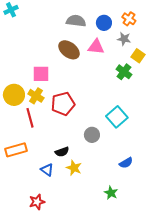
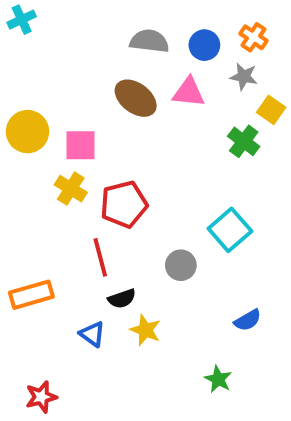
yellow circle: (14, 95) -> (28, 132), moved
red line: (30, 118) -> (100, 257), moved
red star: (37, 202) -> (41, 397), moved

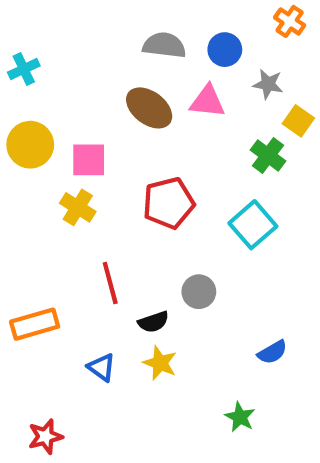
cyan cross: (22, 20) -> (24, 69), moved
orange cross: (254, 37) -> (290, 21), moved
red pentagon: (124, 204) -> (169, 203), moved
cyan square: (230, 230) -> (253, 225), moved
black semicircle: (122, 299) -> (153, 322), moved

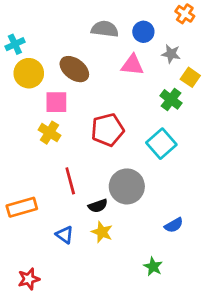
brown ellipse: (149, 108) -> (74, 69), moved
yellow circle: (30, 145) -> (29, 73), moved
gray circle: (199, 292) -> (127, 186), size x1.6

